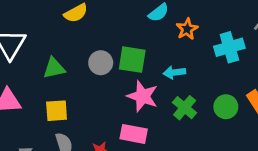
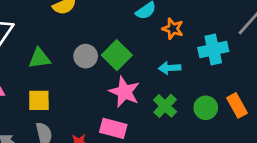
orange star: (187, 29) -> (173, 29), turned -30
green square: (132, 60) -> (117, 55), turned 32
cyan arrow: (174, 72) -> (170, 68), moved

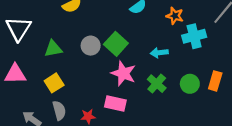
orange star: (173, 29) -> (175, 16), moved
yellow square: (39, 100) -> (54, 83), turned -30
orange rectangle: (237, 105) -> (215, 81), turned 48

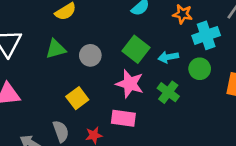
green square: (116, 44) -> (136, 49), moved
green triangle: (53, 49) -> (56, 49), moved
yellow square: (54, 83) -> (77, 98), moved
green circle: (190, 84) -> (200, 69), moved

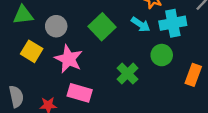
cyan arrow: (168, 57) -> (141, 24), moved, turned -144
pink star: (130, 84) -> (69, 59), moved
yellow square: (77, 98) -> (32, 51), moved, turned -30

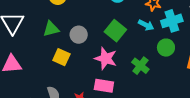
pink star: (69, 59) -> (106, 58), moved

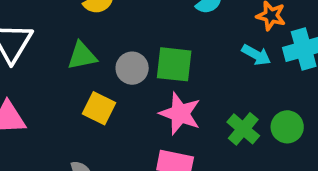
green square: (115, 31) -> (174, 64), moved, turned -35
green circle: (166, 48) -> (287, 127), moved

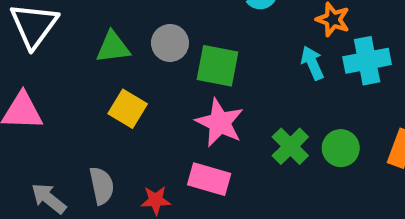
cyan arrow: (256, 55) -> (312, 63), turned -148
gray circle: (132, 68) -> (170, 43), moved

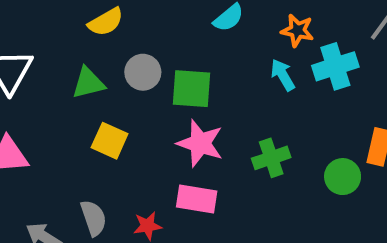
green cross: (290, 146) -> (271, 158), turned 33
green circle: (341, 148) -> (343, 177), moved

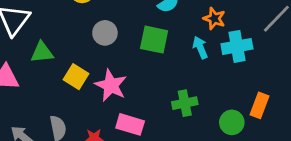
green triangle: (88, 83) -> (42, 52), moved
green square: (191, 89) -> (154, 40), moved
pink star: (200, 143) -> (111, 85), moved

